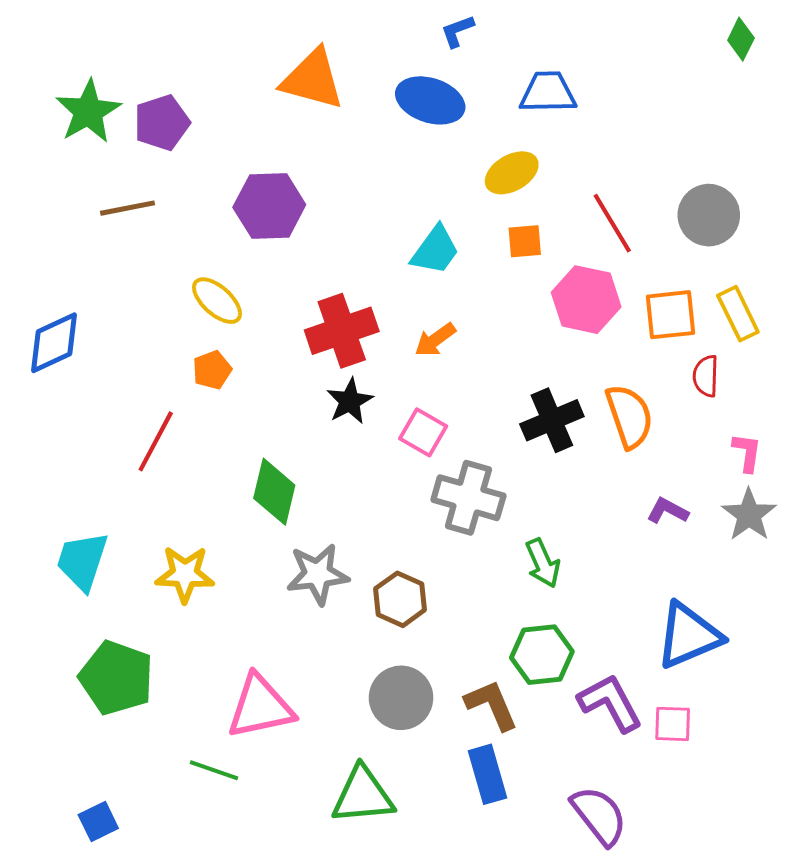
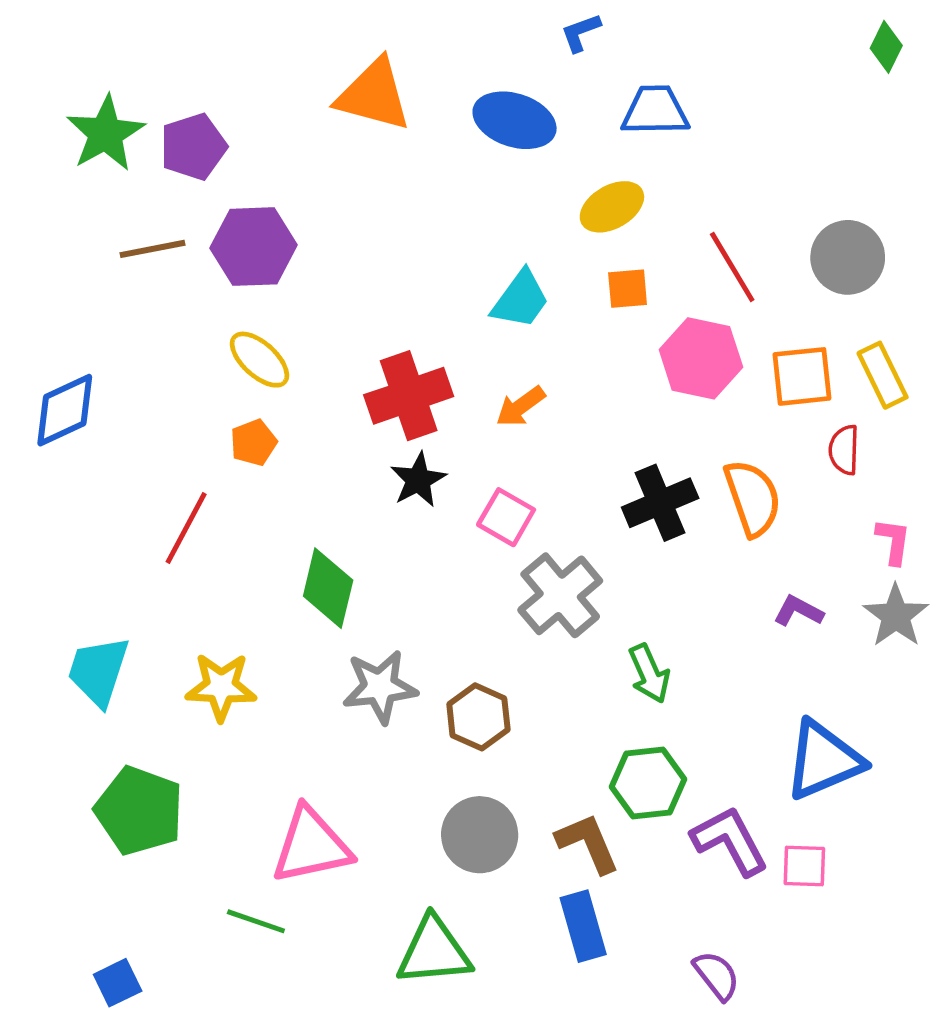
blue L-shape: (457, 31) -> (581, 32), moved
purple hexagon: (269, 206) -> (253, 247), moved
gray cross: (468, 498) -> (560, 595), turned 34
purple semicircle: (599, 815) -> (717, 975), size x0.7

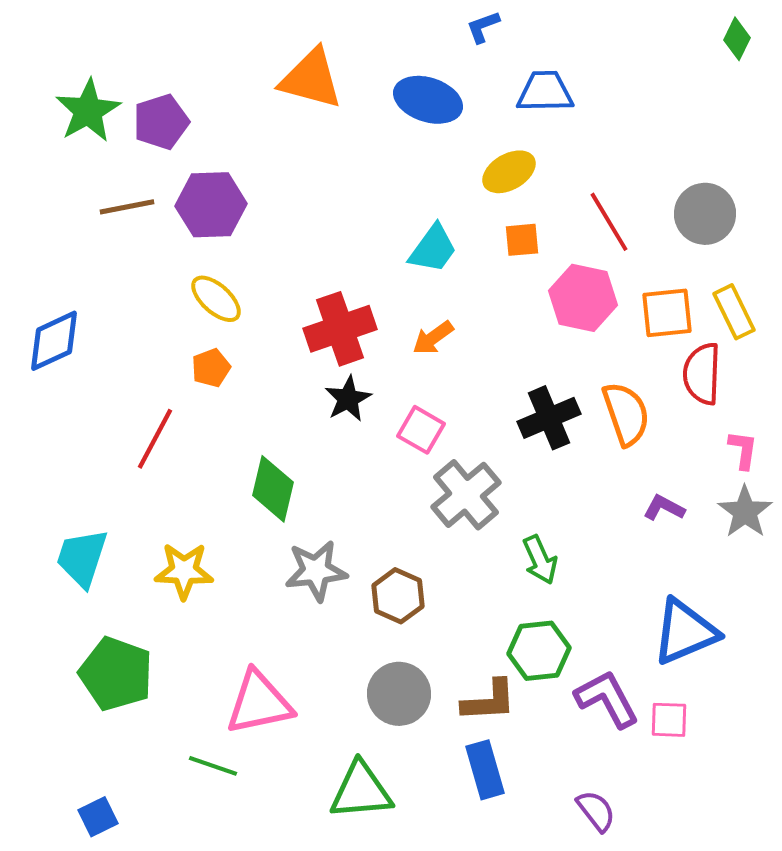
red semicircle: (844, 450) -> (702, 374), size x1.5
brown L-shape: (588, 843) -> (489, 701), turned 110

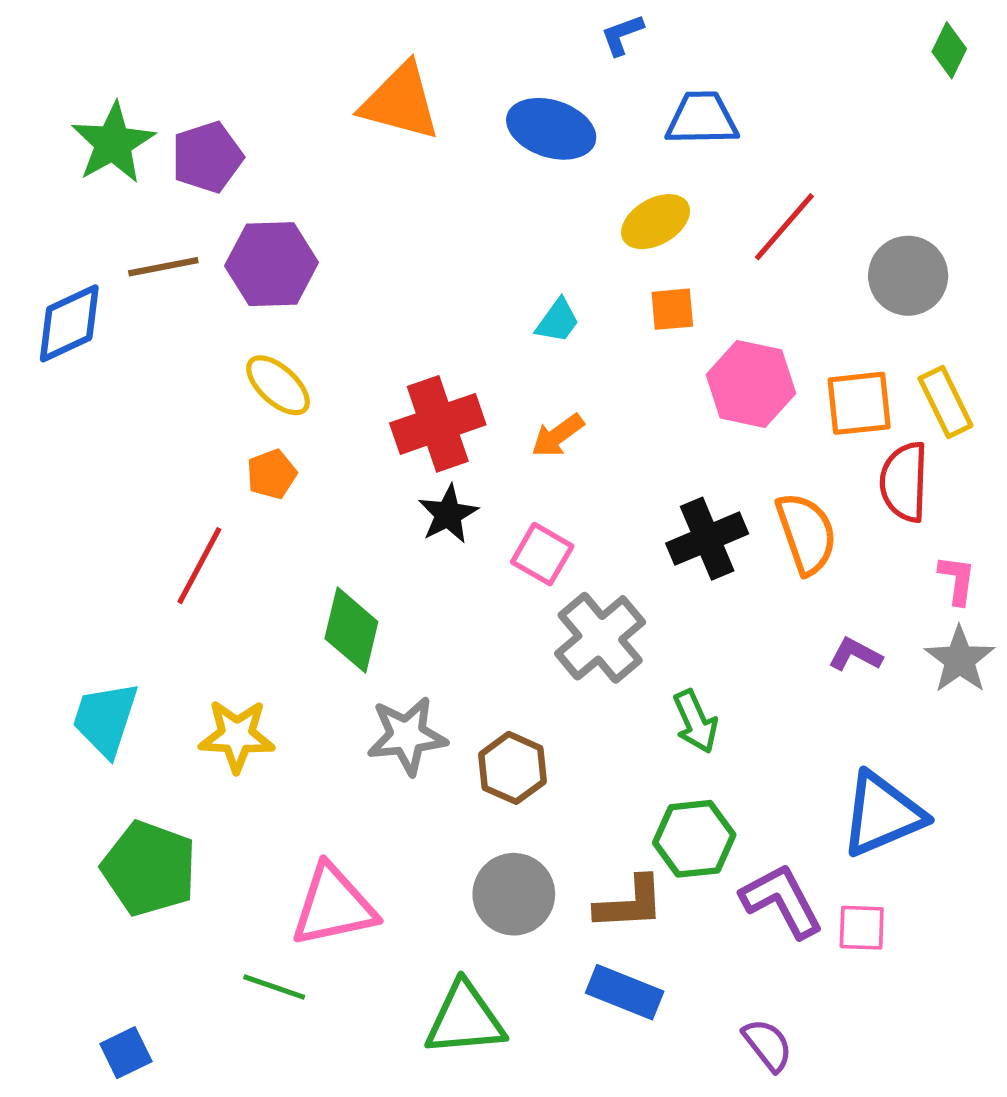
red line: (609, 222) -> (784, 227), moved, turned 72
cyan trapezoid: (433, 249) -> (558, 321), size x0.7
blue diamond: (54, 341) -> (69, 323), moved
blue rectangle: (485, 770) -> (625, 992), turned -52

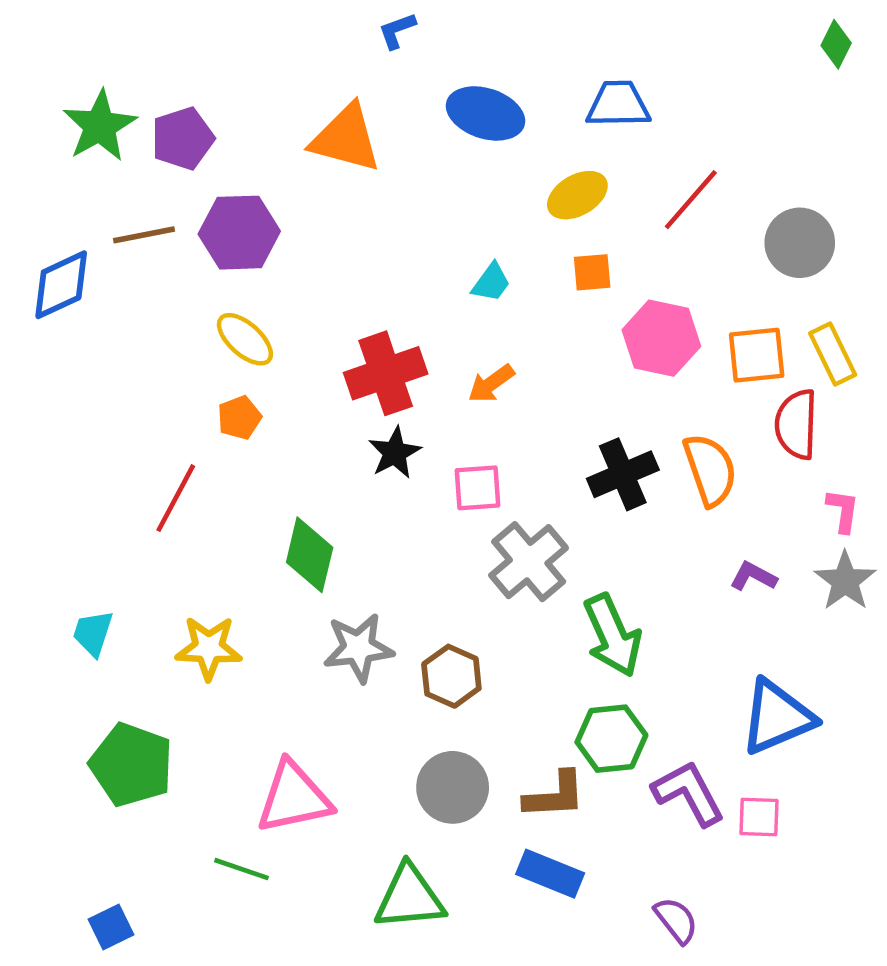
blue L-shape: (622, 35) -> (397, 31), moved
orange triangle: (400, 102) -> (346, 138), moved
pink square: (542, 554) -> (478, 488), turned -34
cyan trapezoid: (105, 719) -> (93, 633), size x0.7
green arrow: (695, 722) -> (613, 635), size x1.5

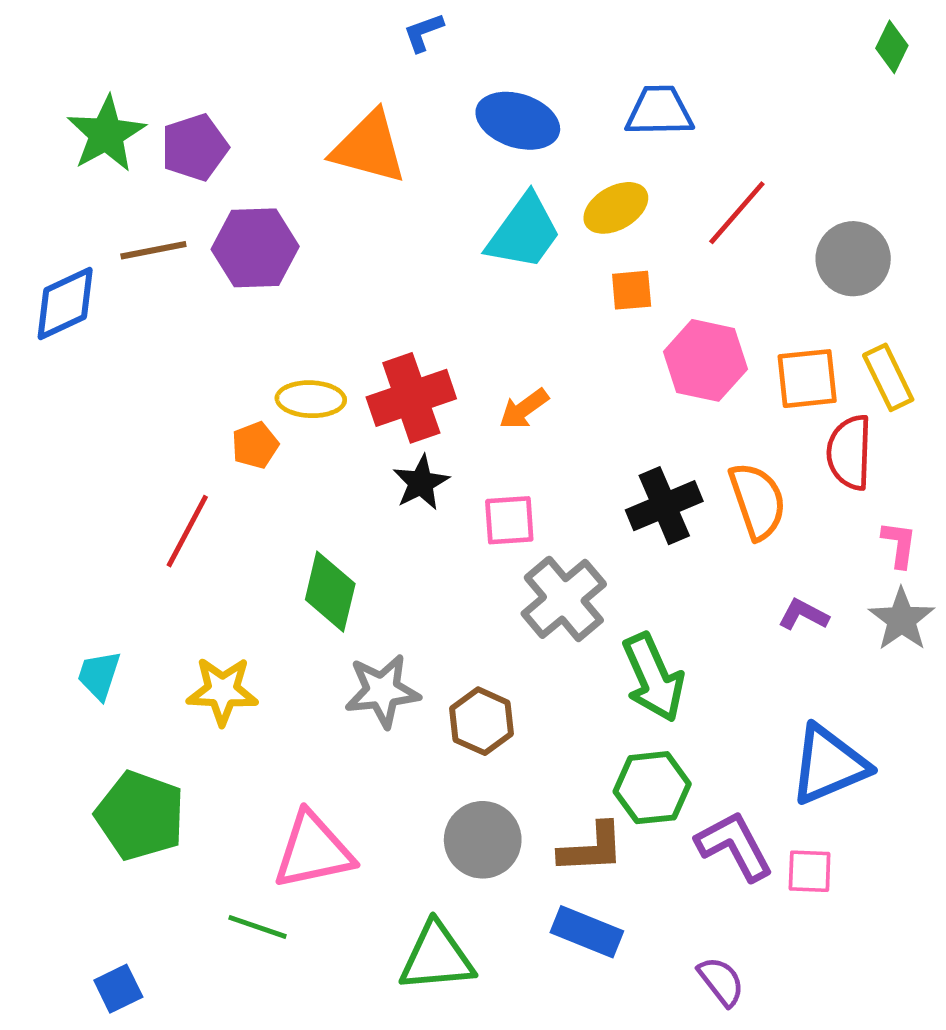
cyan trapezoid: (491, 283) -> (524, 232), moved, size x1.8
yellow ellipse: (245, 339) -> (311, 399), moved, turned -40

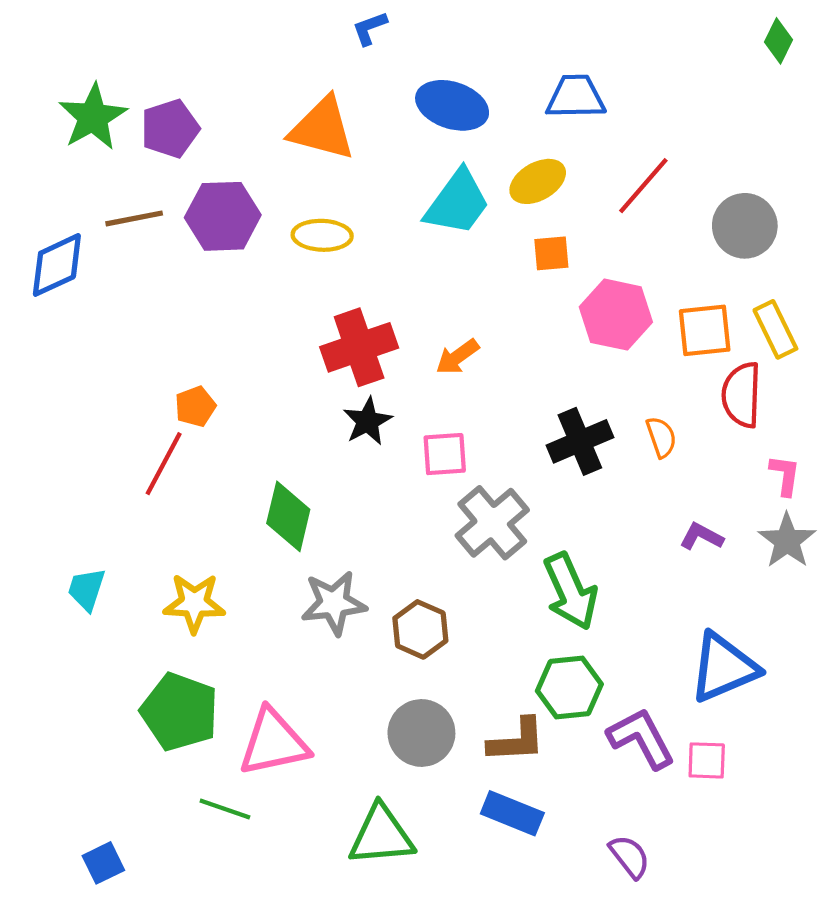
yellow ellipse: (311, 399) -> (322, 235), moved
orange pentagon: (255, 445) -> (195, 406), moved
orange semicircle: (757, 501) -> (661, 437), size x0.6
green pentagon: (140, 816) -> (179, 712), moved

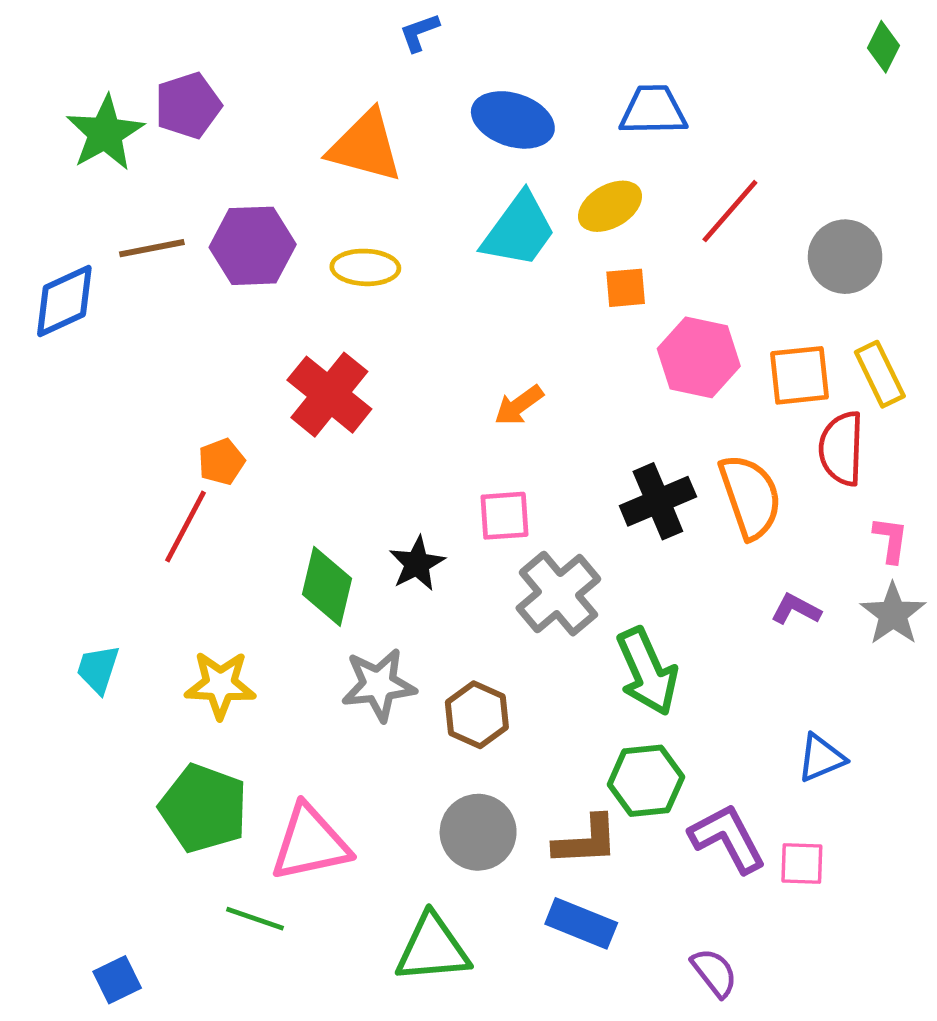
purple pentagon: (170, 129) -> (188, 106), moved
red cross: (359, 347) -> (329, 395), moved, turned -32
black star: (368, 421) -> (417, 564), moved
orange semicircle: (661, 437) -> (750, 496), size x1.8
blue triangle: (724, 667) -> (821, 758), size x0.6

